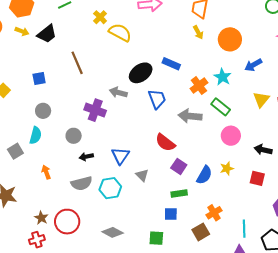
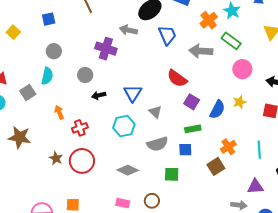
gray semicircle: (82, 183) -> (157, 144), moved
cyan line: (244, 229) -> (259, 150), moved
red cross: (37, 240) -> (80, 128), moved

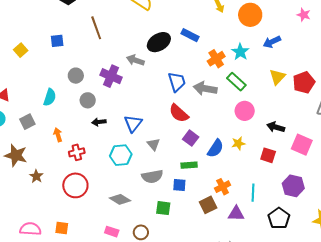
blue trapezoid: (167, 35) -> (177, 82), moved
gray circle: (54, 51) -> (76, 76), moved
gray square: (28, 93) -> (27, 122), moved
brown star: (56, 158) -> (36, 176), moved
purple triangle: (255, 186) -> (236, 214), moved

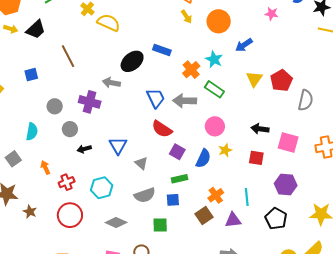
pink circle: (245, 111) -> (215, 126), moved
cyan hexagon: (121, 155) -> (102, 188), moved

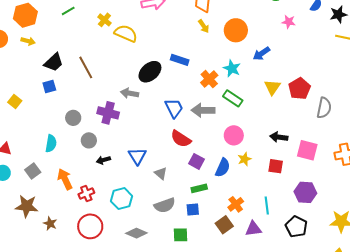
black trapezoid: (36, 30) -> (54, 62), moved
orange arrow: (45, 167) -> (65, 179), size x1.5

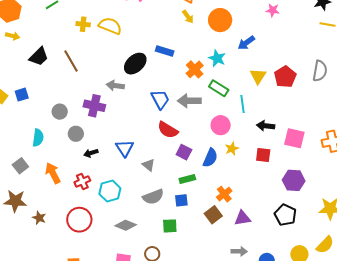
yellow cross: (104, 20) -> (83, 24), moved, turned -32
blue square: (49, 87) -> (22, 95), moved
gray semicircle: (324, 108) -> (320, 71), moved
red cross: (86, 194) -> (82, 181), moved
cyan line: (267, 205) -> (243, 104), moved

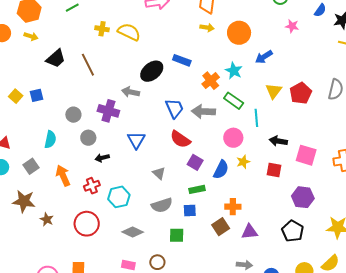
yellow arrow: (188, 17) -> (207, 28), turned -48
blue triangle: (125, 148) -> (136, 140), moved
orange cross: (224, 194) -> (233, 207), turned 35

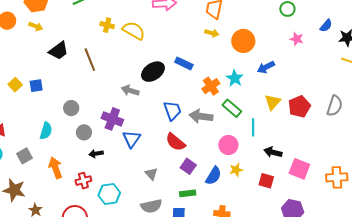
purple cross: (108, 111) -> (112, 119), moved

